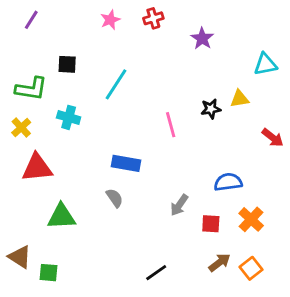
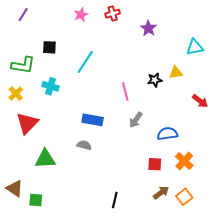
red triangle: (37, 168) -> (27, 123), turned -40
gray semicircle: (115, 198) -> (84, 145), turned -40
gray arrow: (179, 205) -> (136, 120), moved
black line: (156, 273) -> (115, 200), turned -42

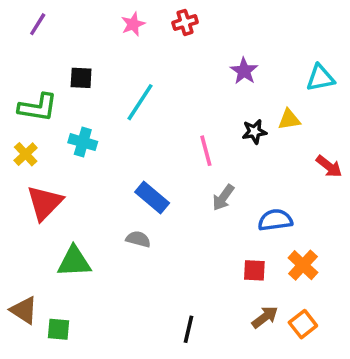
purple star: (148, 28) -> (244, 71), moved
blue rectangle: (93, 120) -> (152, 198), turned 30

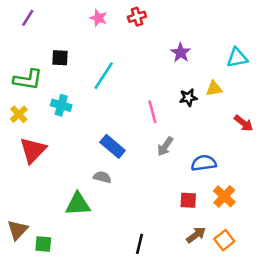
pink star: (133, 24) -> (98, 18), turned -30
green triangle: (74, 262) -> (78, 204), moved
brown triangle: (24, 310) -> (18, 230), turned 40

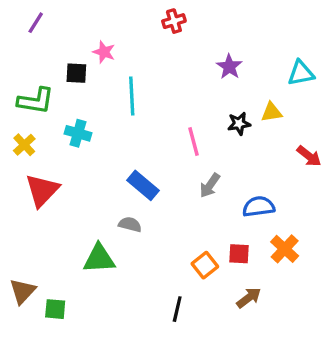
pink star: (98, 18) -> (104, 52), moved
cyan line: (104, 76) -> (132, 96), turned -36
orange square: (224, 240) -> (205, 265), moved

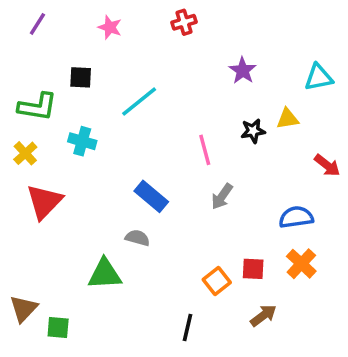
pink star: (104, 52) -> (110, 27), moved
cyan line: (132, 96) -> (139, 102), turned 54
blue semicircle: (259, 207) -> (296, 217), moved

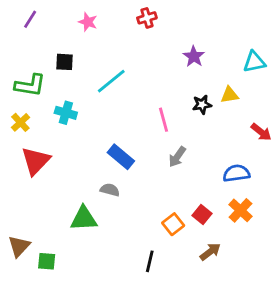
red square: (253, 269) -> (202, 215), turned 36

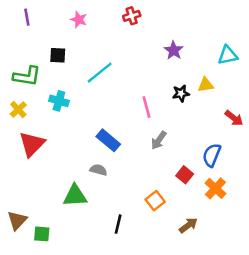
purple line: (30, 19) -> (27, 17), turned -42
blue semicircle: (236, 173) -> (212, 155), turned -60
red square: (202, 215) -> (185, 175), moved
black line: (150, 261) -> (118, 224), moved

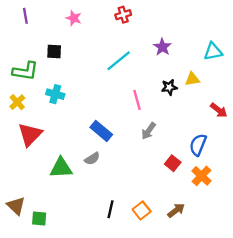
cyan line: (100, 73) -> (119, 61), moved
gray semicircle: (98, 170) -> (92, 159), turned 133
green triangle: (75, 196) -> (61, 168), moved
orange square: (155, 201) -> (142, 210), moved
brown triangle: (17, 220) -> (16, 206), turned -30

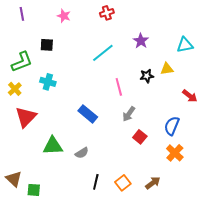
green L-shape: (25, 71) -> (22, 62), turned -30
gray semicircle: (92, 159) -> (82, 153), moved
red square: (173, 163) -> (140, 137), moved

